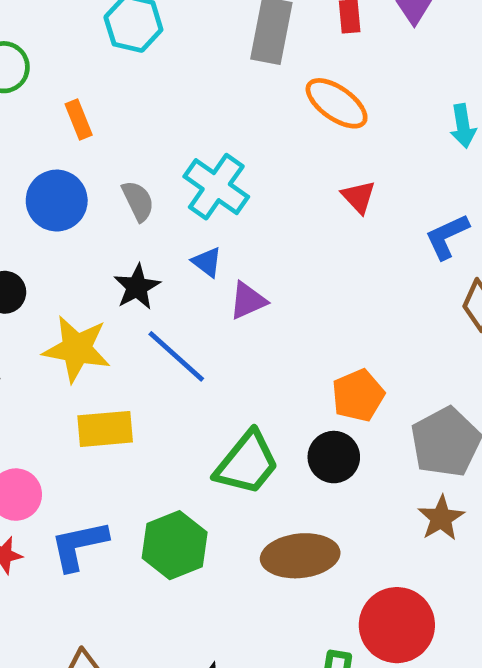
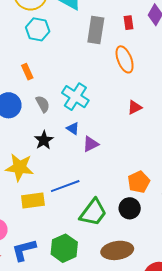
orange ellipse: (337, 103) -> (125, 59), turned 36
orange rectangle: (79, 119) -> (27, 72), moved
red triangle: (359, 197) -> (135, 107), moved, turned 49
blue line: (176, 356) -> (65, 186), moved, turned -60

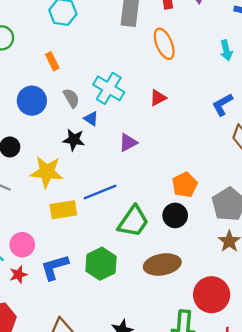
red triangle: (135, 107) -> (158, 98), moved
blue triangle: (73, 129) -> (91, 119), moved
black star: (44, 140) -> (74, 140), turned -30

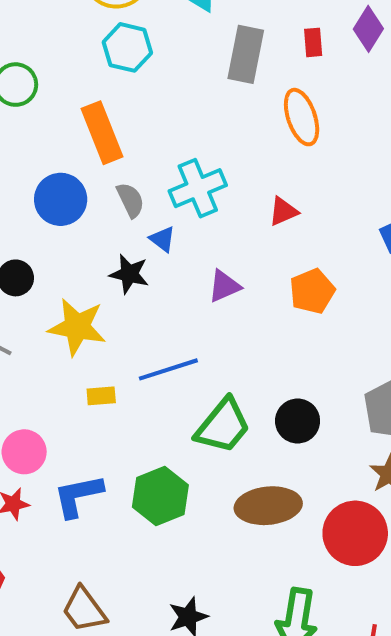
orange rectangle: (52, 61) -> (102, 133), size x1.8
cyan cross: (109, 88) -> (198, 188), turned 32
orange pentagon: (185, 185) -> (312, 291), moved
yellow rectangle: (63, 210) -> (101, 396), size x0.6
red circle: (212, 295) -> (355, 533), moved

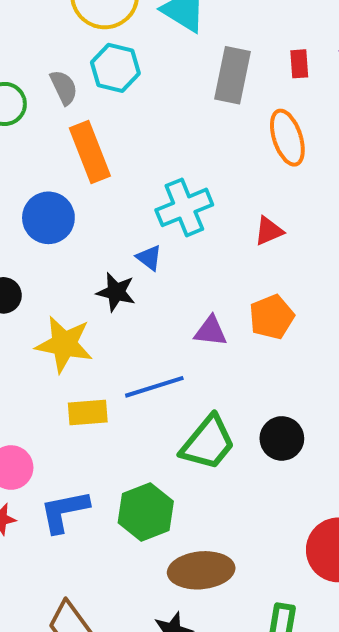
gray semicircle: (130, 200) -> (64, 87), moved
purple triangle: (224, 286) -> (211, 331), moved, turned 30
orange pentagon: (312, 291) -> (272, 317), moved
yellow rectangle: (101, 396) -> (88, 413), size x1.4
brown ellipse: (268, 506) -> (201, 570), moved

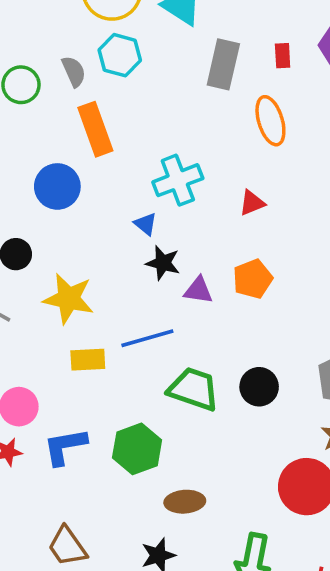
black star: (116, 292) -> (163, 263), moved
green trapezoid: (208, 443) -> (194, 389), turned -112
brown ellipse: (201, 570) -> (185, 502), size x0.7

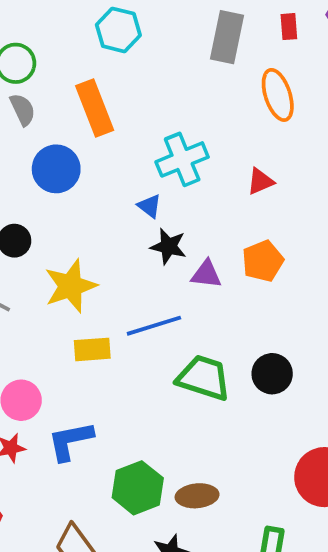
gray semicircle: (74, 71) -> (23, 110), moved
yellow star: (69, 299) -> (71, 286), turned -30
green hexagon: (137, 449) -> (138, 488), moved

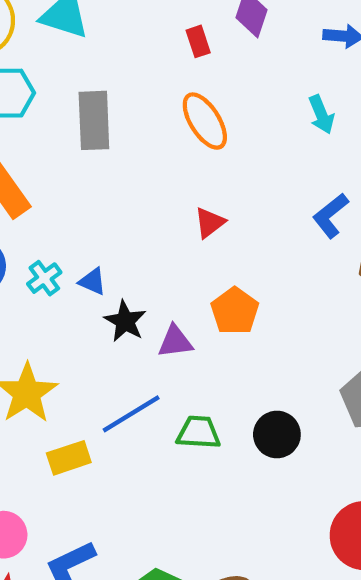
gray rectangle: (227, 37) -> (94, 120), moved
cyan cross: (182, 159) -> (44, 278), moved, size x0.6
black star: (168, 246) -> (125, 321), turned 30
green trapezoid: (204, 378) -> (198, 432), moved, size x0.7

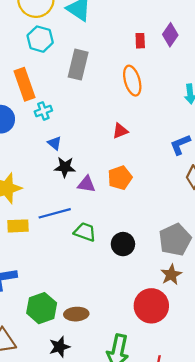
cyan cross: (44, 278) -> (43, 111), moved
black star: (125, 321) -> (65, 167), turned 30

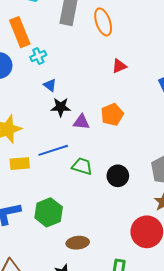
orange ellipse: (132, 81) -> (103, 22), moved
red triangle: (120, 131) -> (119, 66), moved
green hexagon: (42, 308) -> (49, 212), moved

